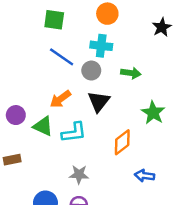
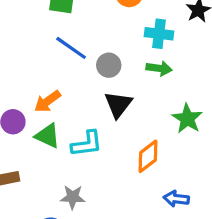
cyan cross: (101, 46) -> (159, 34), moved
orange arrow: (60, 99) -> (47, 101), moved
gray star: (79, 174) -> (73, 197), moved

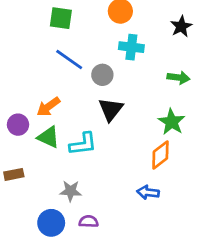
cyan cross: (159, 34) -> (131, 47), moved
green arrow: (159, 68) -> (178, 78), moved
orange diamond: (148, 156) -> (160, 155), moved
blue arrow: (176, 199) -> (148, 192), moved

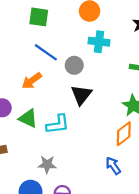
orange arrow: (48, 107) -> (32, 81), moved
blue arrow: (148, 192) -> (113, 166), turned 48

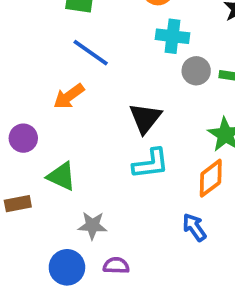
gray circle: (74, 65) -> (196, 71), moved
green triangle: (28, 118) -> (62, 176), moved
cyan L-shape: (58, 124) -> (151, 164), moved

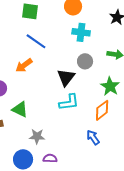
gray circle: (196, 71) -> (85, 61), moved

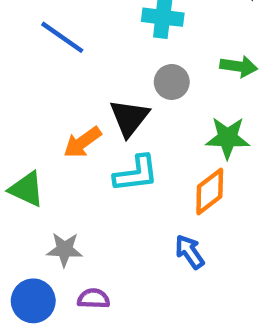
orange arrow: (24, 65) -> (82, 142), moved
green star: (110, 86) -> (228, 138), turned -30

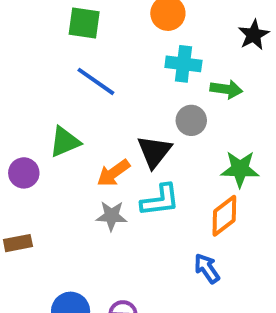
green arrow: (239, 66) -> (226, 89), moved
green triangle: (27, 189) -> (65, 142), moved, turned -48
gray star: (65, 249) -> (111, 216), moved

